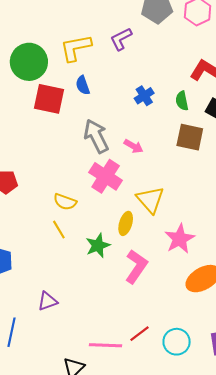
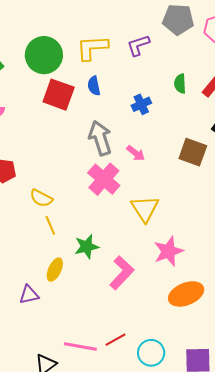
blue cross: (144, 96) -> (141, 104), moved
green semicircle: (182, 101) -> (180, 84), moved
yellow semicircle: (65, 202) -> (41, 198), moved
yellow ellipse: (126, 223) -> (55, 270), moved

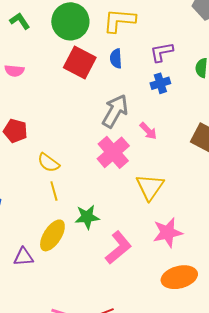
purple L-shape: (138, 45) -> (162, 52), moved
gray arrow: (100, 138) -> (115, 111), turned 40
yellow ellipse: (55, 270) -> (52, 235), size x1.4

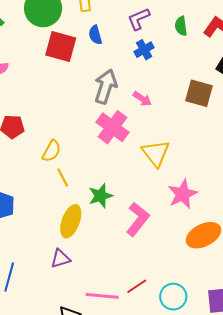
yellow semicircle: (49, 163) -> (52, 151), turned -85
purple triangle: (23, 257) -> (60, 259), moved

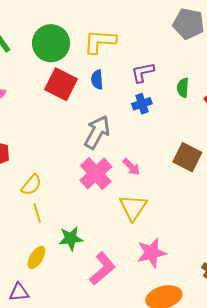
pink arrow: (142, 99) -> (131, 167), moved
yellow ellipse: (71, 221) -> (36, 257), size x0.7

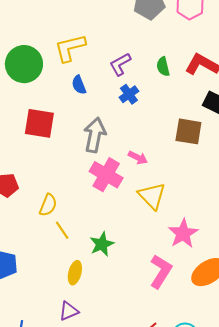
red square: (61, 84) -> (39, 123), moved
pink L-shape: (103, 269) -> (161, 271), moved

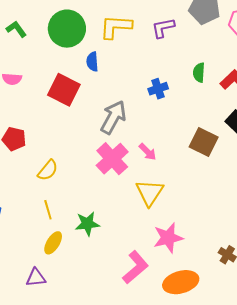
purple L-shape: (120, 64) -> (163, 28), moved
blue semicircle: (79, 85) -> (92, 62), moved
yellow line: (62, 230) -> (48, 210), moved

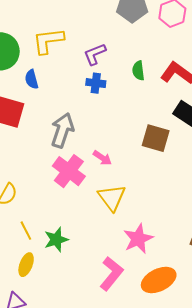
purple L-shape: (163, 28) -> (95, 54), moved
blue cross: (158, 89) -> (96, 83), moved, turned 36
yellow line: (48, 210) -> (26, 231), moved

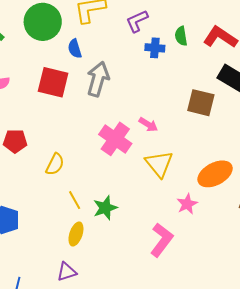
blue cross: (96, 83) -> (155, 48), moved
gray arrow: (62, 130) -> (98, 79), moved
pink star: (138, 239) -> (187, 204), size x0.7
orange ellipse: (159, 280) -> (215, 174), moved

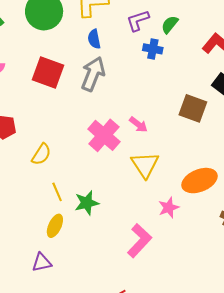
green semicircle: (181, 36) -> (170, 24), moved, turned 42
blue semicircle: (75, 49) -> (94, 39), moved

